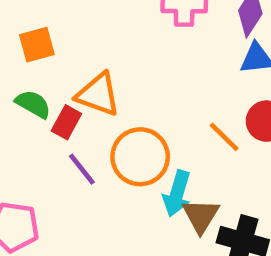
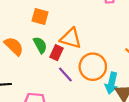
orange square: (37, 45) -> (40, 16), turned 35
green semicircle: (33, 104) -> (40, 45), turned 35

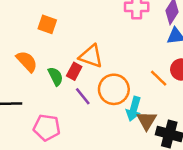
orange square: (40, 16) -> (47, 24), moved
green semicircle: (40, 45) -> (56, 76), moved

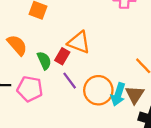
orange circle: (114, 89) -> (98, 90), moved
brown triangle: (147, 121) -> (135, 95), moved
pink pentagon: (47, 128) -> (30, 89), moved

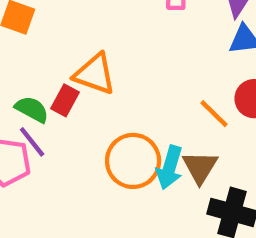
green semicircle: (44, 61) -> (32, 109), turned -36
purple line: (70, 81) -> (32, 142), moved

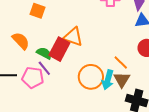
red rectangle: (65, 100) -> (59, 49), size x1.6
orange line: (214, 114) -> (121, 62), moved

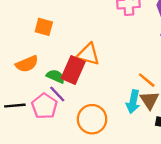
orange semicircle: (21, 41) -> (27, 64), turned 114
orange circle: (91, 77) -> (92, 119), moved
pink pentagon: (33, 78) -> (44, 106), turned 30

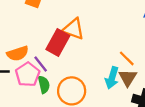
orange semicircle: (27, 64) -> (18, 53), moved
green semicircle: (56, 76) -> (44, 85), moved, turned 48

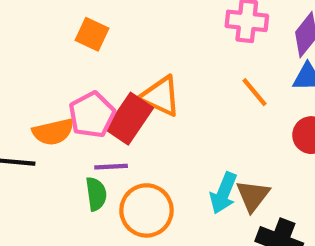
orange line: (127, 58) -> (254, 92), moved
purple line: (41, 64) -> (111, 167), moved, turned -60
pink pentagon: (28, 74) -> (92, 115), moved

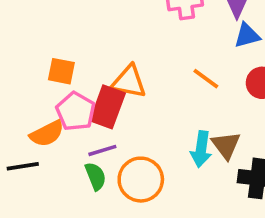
orange square: (92, 34) -> (61, 71), moved
orange line: (254, 92) -> (206, 79), moved

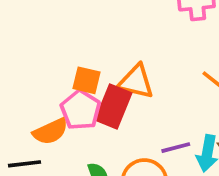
orange square: (61, 71) -> (86, 80), moved
purple line: (102, 150) -> (176, 148), moved

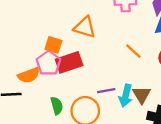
orange triangle: (136, 82) -> (85, 27), moved
red rectangle: (113, 107) -> (69, 62), turned 45

